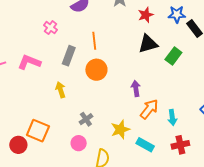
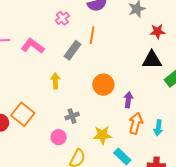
orange line: (94, 41) -> (92, 35), moved
orange circle: (96, 70) -> (103, 85), moved
orange arrow: (149, 109) -> (136, 123), turned -40
cyan arrow: (172, 118) -> (158, 128), moved

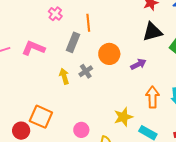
orange circle: (103, 85) -> (109, 54), moved
purple arrow: (128, 100) -> (138, 64), moved, turned 70
gray cross: (72, 116) -> (86, 71), moved

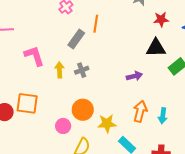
pink L-shape: (33, 48) -> (34, 56), moved, turned 35
orange circle: (109, 54) -> (83, 110), moved
orange square: (41, 117) -> (27, 103), turned -30

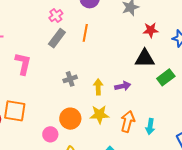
gray rectangle: (76, 39) -> (57, 38), moved
pink L-shape: (34, 56) -> (23, 64), turned 30
yellow arrow: (59, 70) -> (98, 87), moved
yellow star: (107, 124) -> (99, 115), moved

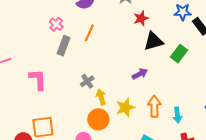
red star: (151, 30) -> (141, 18), moved
orange line: (85, 33) -> (89, 33), turned 30
yellow arrow: (98, 87) -> (101, 97), moved
cyan arrow: (150, 126) -> (177, 115), moved

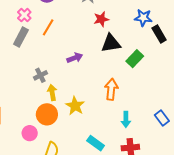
pink cross: (56, 24) -> (24, 15), moved
purple arrow: (140, 74) -> (75, 58), moved
orange arrow: (154, 106) -> (111, 89), moved
yellow star: (125, 107) -> (75, 106), turned -30

